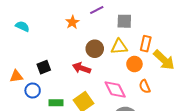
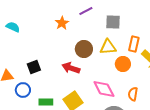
orange semicircle: (145, 86) -> (133, 94), moved, turned 32

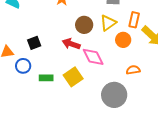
yellow triangle: (108, 47) -> (108, 23), turned -30
pink diamond: (104, 89) -> (93, 57), moved
orange semicircle: (133, 94) -> (133, 70), turned 72

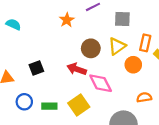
blue circle: (23, 66) -> (24, 102), moved

